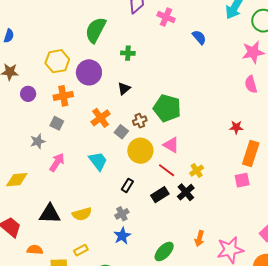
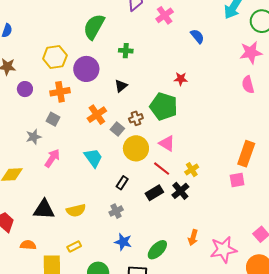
pink cross: (166, 17) -> (165, 15), turned 30
red star: (236, 127) -> (181, 79), moved
blue star: (122, 236) -> (123, 242), moved, turned -30

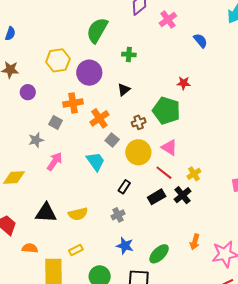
orange cross: (60, 92) -> (73, 103), moved
gray square: (117, 129) -> (112, 140), moved

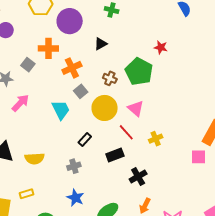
brown cross: (139, 122) -> (110, 78), turned 32
black cross: (183, 195) -> (138, 176), moved

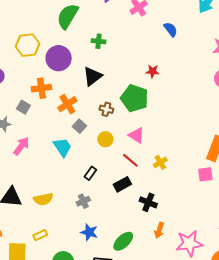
black triangle: (101, 44) -> (92, 76), size x1.5
yellow circle: (105, 108) -> (105, 139), size x0.6
black cross: (138, 176) -> (148, 202), turned -30

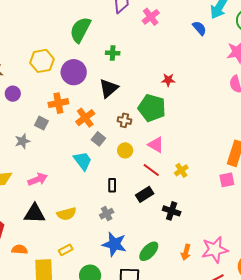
blue semicircle: (171, 29) -> (199, 28), moved
pink arrow: (21, 146) -> (38, 179), moved, turned 36
black rectangle: (90, 173) -> (112, 185), turned -32
orange arrow: (159, 230) -> (186, 252), moved
blue star: (89, 232) -> (114, 244), size x1.4

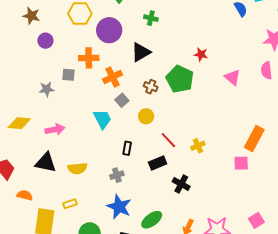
gray square: (41, 123) -> (69, 75), turned -32
pink triangle: (156, 145) -> (232, 77), moved

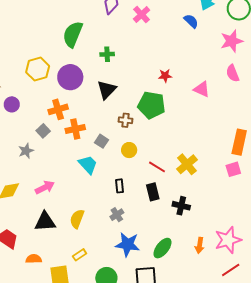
gray square: (69, 75) -> (43, 131), turned -32
orange cross: (113, 77) -> (75, 129), moved, turned 30
yellow cross: (198, 146) -> (187, 164), size x1.5
black rectangle: (158, 163) -> (153, 192), turned -66
yellow semicircle: (77, 168) -> (77, 219), turned 132

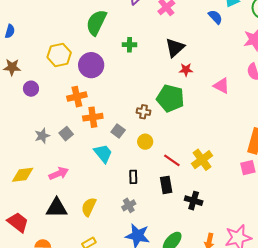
black triangle: (107, 90) -> (175, 48), moved
gray square: (43, 131) -> (66, 134), moved

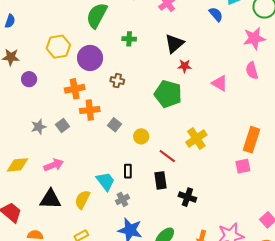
brown cross: (143, 112) -> (117, 81), moved
cyan trapezoid: (103, 153) -> (105, 181), moved
yellow cross: (202, 160) -> (196, 138), moved

